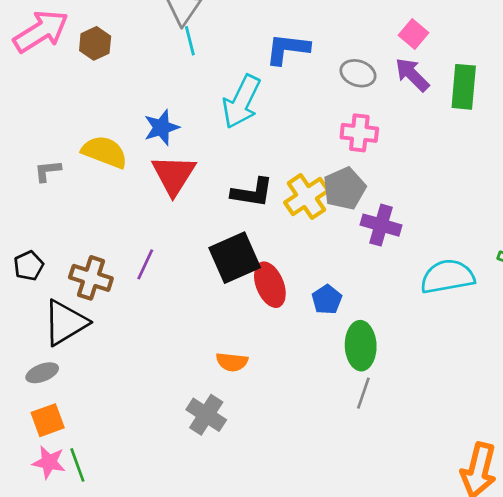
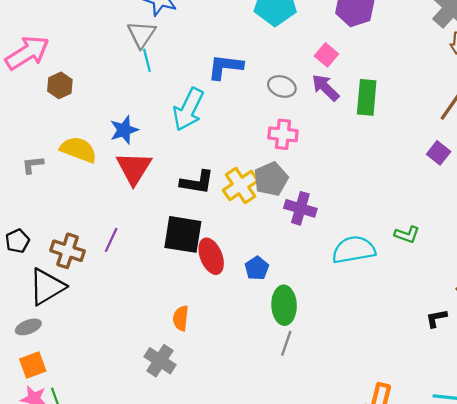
brown hexagon: (95, 43) -> (60, 85), moved
black square: (235, 258) -> (183, 234), turned 33
orange semicircle: (232, 362) -> (181, 318), turned 90

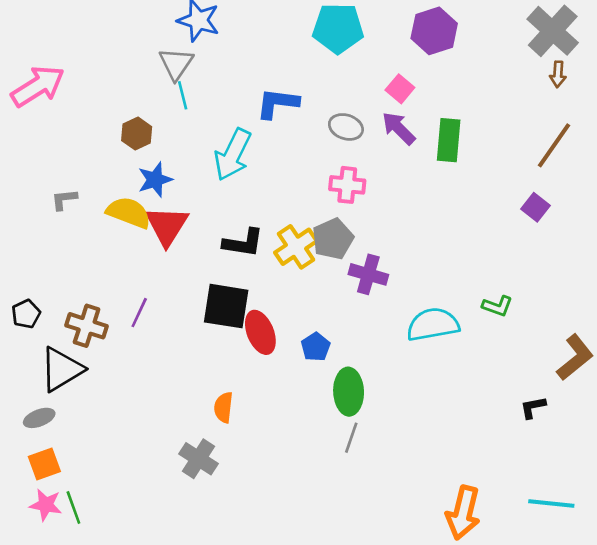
brown hexagon: (60, 85) -> (137, 134), moved
yellow semicircle: (78, 150) -> (129, 213), moved
gray L-shape: (33, 165) -> (64, 199), moved

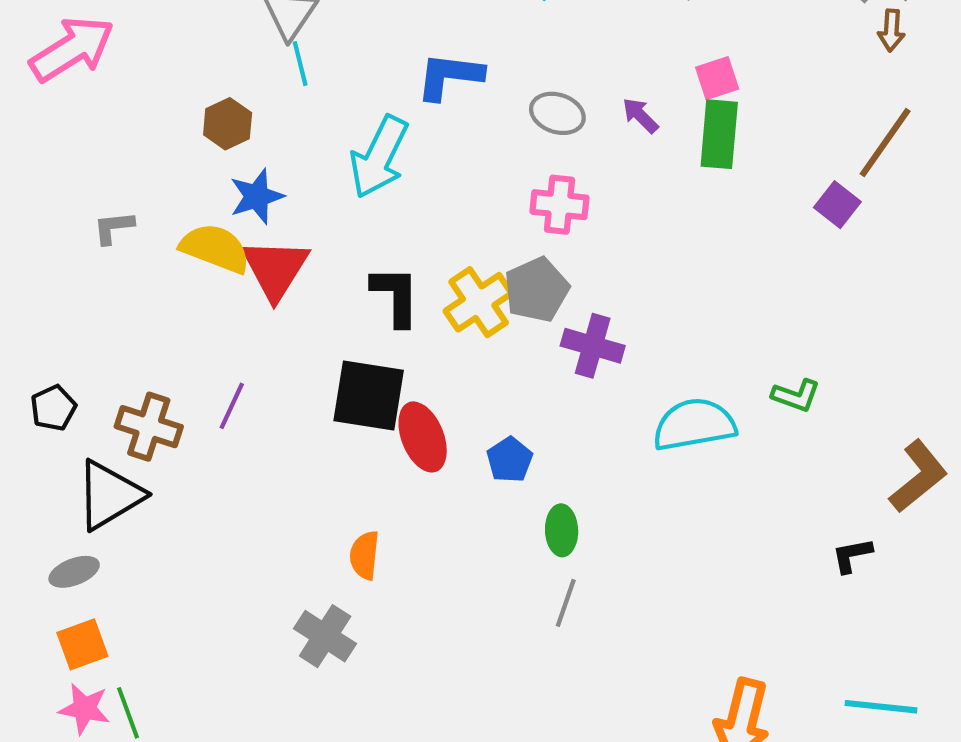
pink square: (400, 89) -> (717, 78), moved, turned 32
purple arrow: (399, 128) -> (640, 115), size x0.7
purple square: (536, 207) -> (837, 205), moved
black L-shape: (243, 243) -> (396, 296), turned -99
green ellipse: (349, 392) -> (562, 530), size x0.7

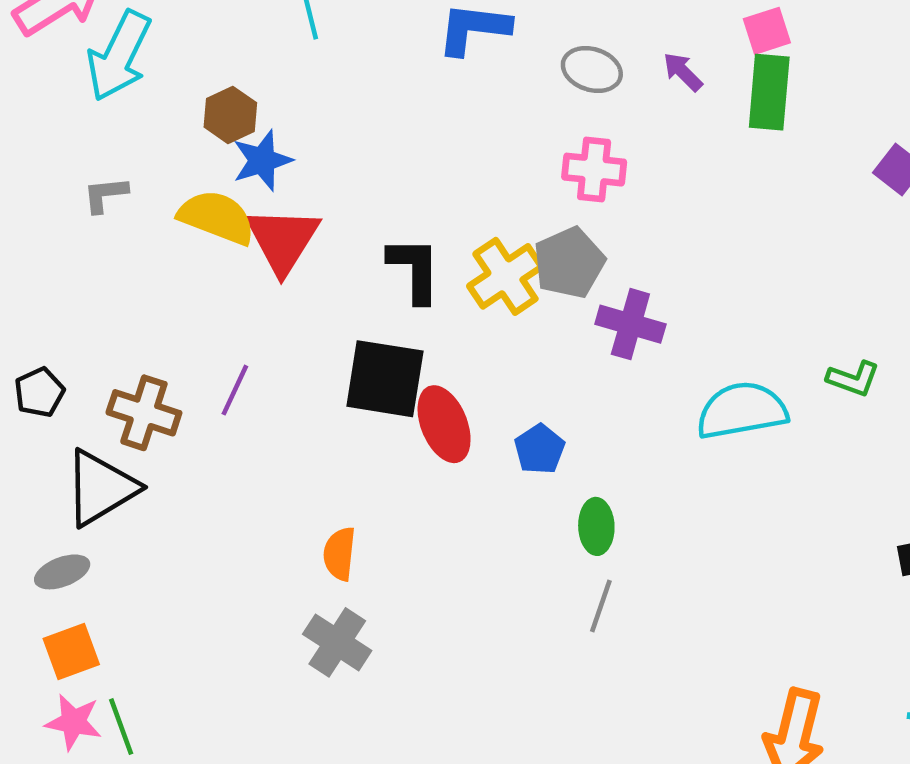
brown hexagon: (228, 124) -> (230, 115), moved
cyan arrow: (379, 157) -> (119, 56), moved
orange semicircle: (364, 555) -> (339, 554), moved

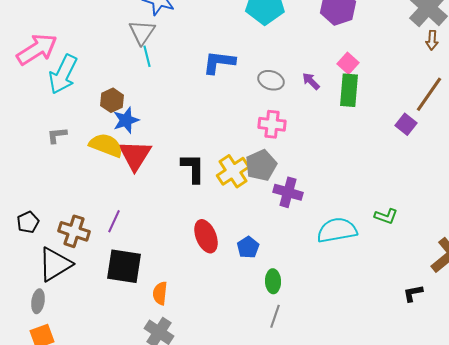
pink square: (767, 31) -> (348, 63), turned -30
black square: (385, 379) -> (124, 266), moved
gray ellipse: (62, 572) -> (38, 301), turned -60

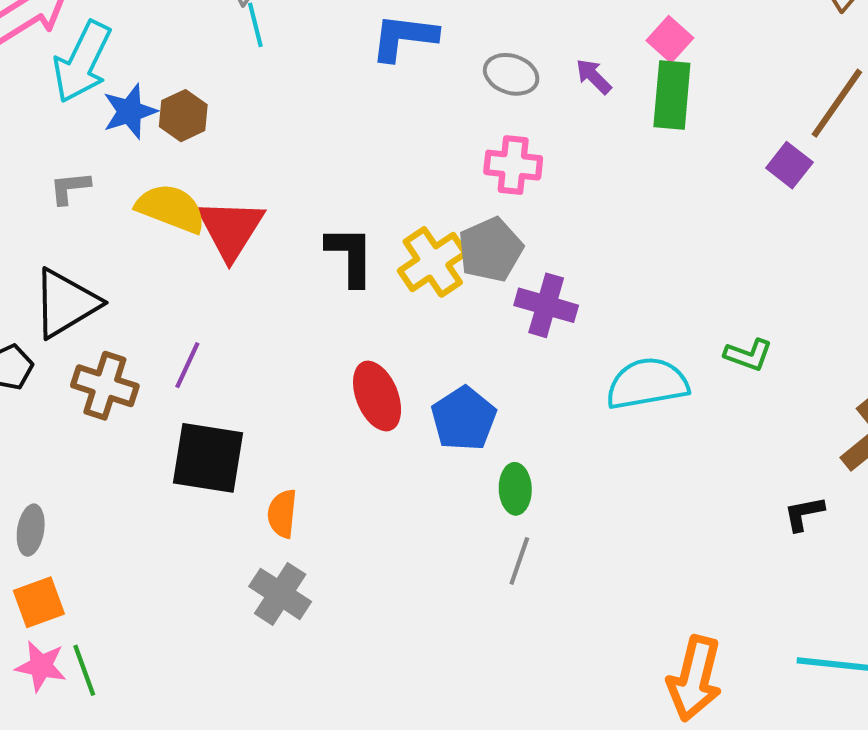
blue star: (126, 120) -> (130, 111), moved
blue pentagon: (248, 247) -> (464, 419), size x1.4
black triangle: (55, 264) -> (66, 303), moved

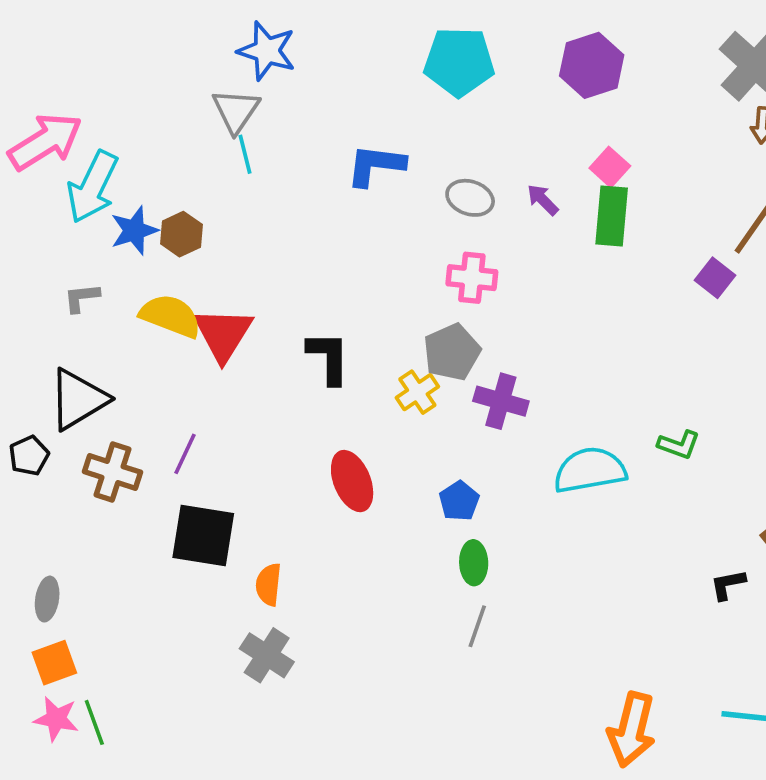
yellow cross: (433, 262) -> (417, 392), moved, size x0.7
blue pentagon: (464, 419) -> (459, 501), moved, size x0.7

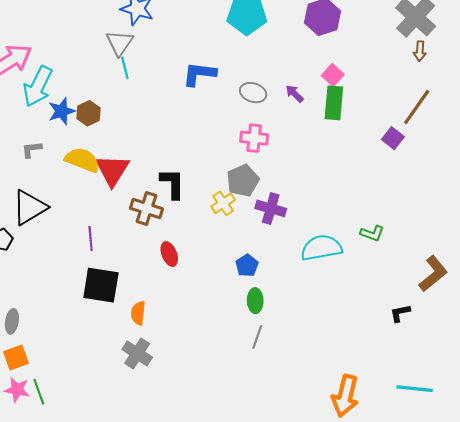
purple line: (185, 454) -> (91, 239), turned -30
brown cross: (112, 472) -> (146, 208), moved
red ellipse: (352, 481) -> (169, 254), moved, size x0.7

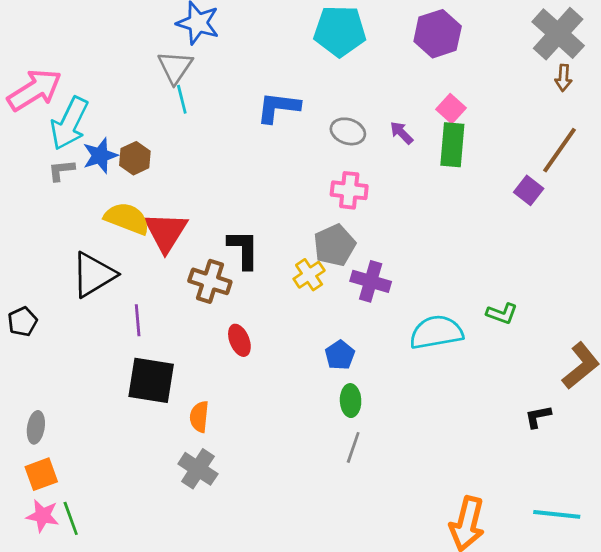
gray L-shape: (32, 149) -> (61, 170), moved
black triangle: (30, 207) -> (93, 275), moved

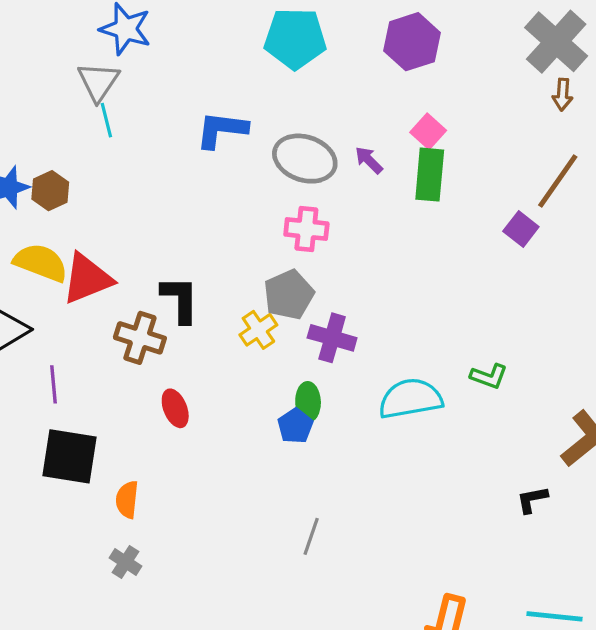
gray ellipse: (348, 131) -> (305, 159), size x1.5
red triangle: (166, 232) -> (87, 279), turned 36
green ellipse: (351, 401) -> (308, 402), moved
gray cross: (198, 469) -> (126, 562), size x0.7

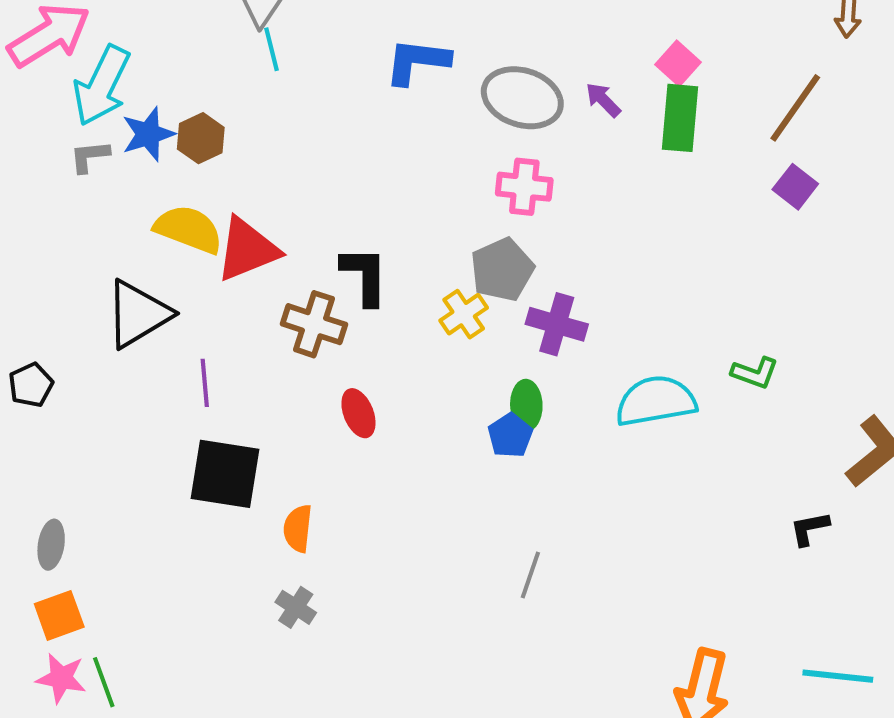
brown line: (558, 181) -> (795, 108), moved

